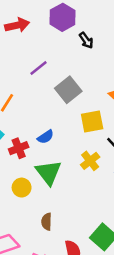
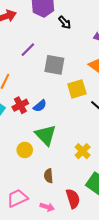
gray square: (68, 90) -> (54, 65), turned -35
red cross: (19, 148) -> (20, 105), moved
yellow cross: (90, 161) -> (83, 151), moved

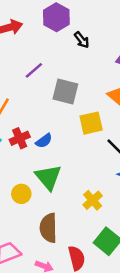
brown semicircle: (49, 176) -> (48, 228), size x1.6

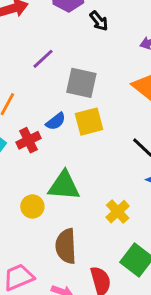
yellow square: (91, 123) -> (89, 122), moved
blue semicircle: (44, 141) -> (56, 121), moved
green triangle: (48, 177) -> (64, 186), turned -44

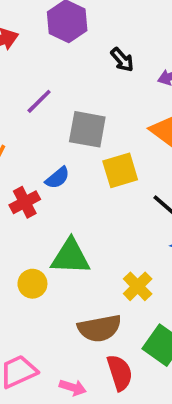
black arrow: (99, 21) -> (122, 60), moved
yellow square: (89, 122) -> (120, 170), moved
brown semicircle: (66, 246) -> (99, 328), moved, turned -96

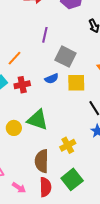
purple line: (39, 101) -> (45, 35), turned -49
blue semicircle: (57, 178) -> (52, 79), moved
brown semicircle: (99, 328) -> (42, 161), turned 85

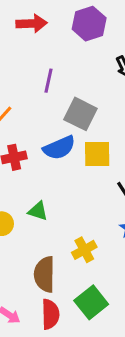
blue semicircle: (52, 79) -> (59, 148), size x1.5
green triangle: (38, 120) -> (38, 211), size x0.6

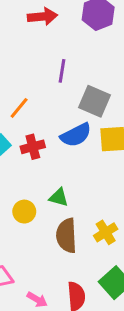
brown semicircle: (45, 274) -> (66, 236), moved

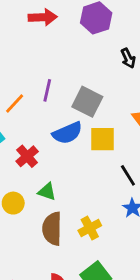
purple line: (62, 71) -> (47, 90), moved
red cross: (33, 147) -> (27, 156), moved, turned -30

